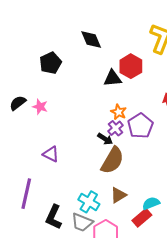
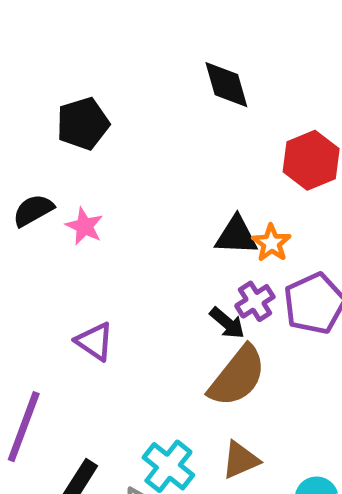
black pentagon: (50, 63) -> (83, 124), moved
black triangle: (113, 78) -> (236, 236), moved
orange star: (119, 112) -> (271, 243), moved

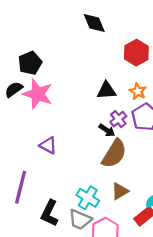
black pentagon: (83, 124) -> (30, 63), moved
pink star: (84, 226) -> (38, 94), size x1.8
orange star: (271, 243) -> (138, 91), moved

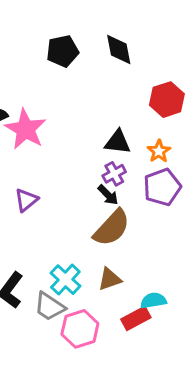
black pentagon: (30, 63) -> (63, 51), moved
purple cross: (118, 119) -> (114, 174), moved
purple triangle: (48, 145) -> (26, 200), turned 42

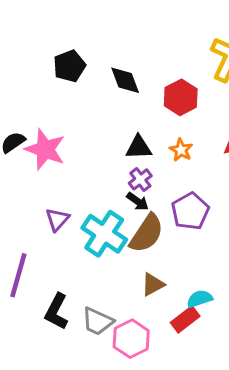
black diamond: (119, 49) -> (125, 80), moved
purple pentagon: (162, 187) -> (190, 211), moved
cyan cross: (65, 280) -> (104, 234), moved, size x1.4

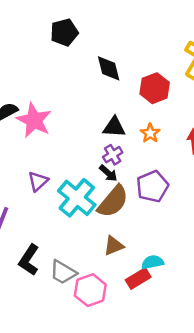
black pentagon: (69, 66) -> (64, 32), moved

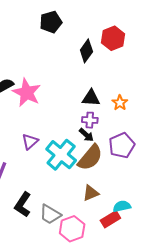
black diamond: (109, 68) -> (86, 51), turned 50
red hexagon: (155, 88) -> (113, 38), moved
purple cross: (113, 155) -> (90, 120), turned 35

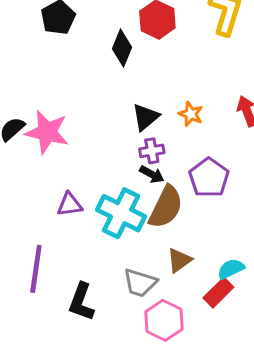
black triangle: (91, 98) -> (146, 117), turned -30
purple triangle: (30, 142) -> (70, 205), turned 48
gray trapezoid: (50, 214) -> (140, 283), moved

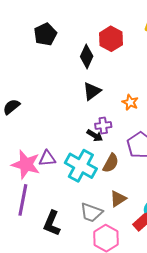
black triangle: (146, 117) -> (92, 91), moved
pink star: (47, 132) -> (26, 164), moved
black arrow: (152, 174) -> (95, 136), moved
brown semicircle: (166, 207) -> (111, 163), size x0.7

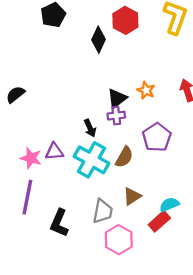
black triangle: (92, 91) -> (117, 98), moved
black arrow: (95, 136) -> (90, 128), moved, turned 35
pink star: (26, 164) -> (31, 158), size x0.7
gray trapezoid: (91, 212) -> (103, 211), turned -100

